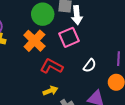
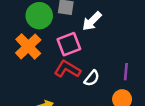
white arrow: (77, 15) -> (92, 21), moved, turned 48
red L-shape: (51, 66) -> (67, 69), moved

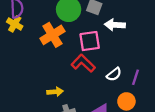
white arrow: (92, 21) -> (115, 25), turned 36
white semicircle: (92, 78) -> (114, 74), moved

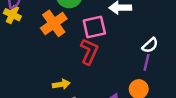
red L-shape: (83, 63) -> (89, 51), turned 75
white semicircle: (114, 74) -> (150, 45), moved

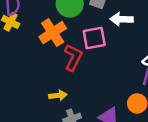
red L-shape: (89, 51) -> (73, 58), moved

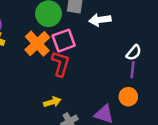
pink square: (94, 38) -> (64, 41), moved

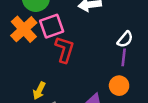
red L-shape: (60, 64) -> (65, 50), moved
yellow arrow: (52, 102) -> (39, 91), turned 133

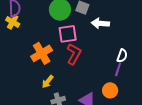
orange cross: (24, 29) -> (42, 53), moved
white semicircle: (125, 39) -> (122, 56), turned -32

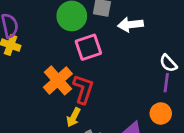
red L-shape: (74, 54) -> (83, 89), moved
white semicircle: (122, 56) -> (168, 63), turned 128

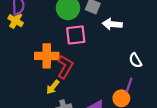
orange cross: (58, 80) -> (47, 56), turned 30
purple line: (166, 83) -> (129, 85), moved

